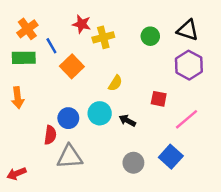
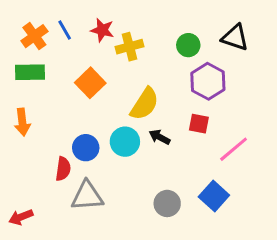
blue line: (51, 46) -> (65, 30), moved
purple hexagon: (189, 65) -> (208, 81), moved
yellow semicircle: (115, 83) -> (145, 104), size x1.6
black arrow: (127, 121) -> (160, 137), moved

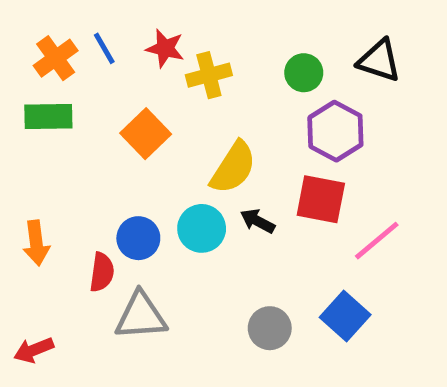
orange arrow: (22, 122) -> (36, 243), moved
red square: (199, 124) -> (321, 199), size x1.5

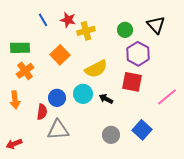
orange cross: (56, 58) -> (25, 71), moved
black triangle: (379, 61) -> (156, 25), turned 30
yellow semicircle: (233, 168) -> (96, 69), turned 30
black arrow: (258, 221) -> (106, 99), moved
pink line: (377, 241) -> (167, 97), moved

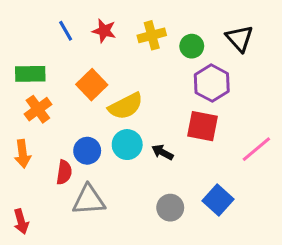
yellow cross: (86, 31) -> (152, 35), moved
yellow semicircle: (96, 69) -> (126, 106), moved
red arrow: (14, 144) -> (21, 221), turned -84

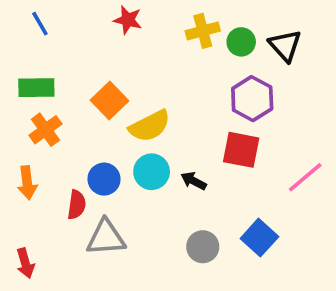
blue line: (66, 31) -> (40, 24), moved
red star: (104, 31) -> (128, 20), moved
yellow cross: (152, 35) -> (203, 31), moved
green circle: (192, 46) -> (241, 42), moved

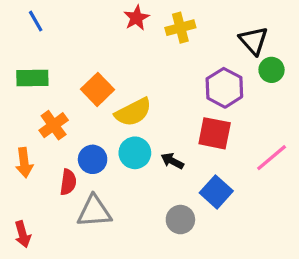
red star: (128, 20) -> (136, 18), moved, turned 30
green circle: (241, 42) -> (272, 70), moved
orange cross: (45, 130) -> (54, 125), moved
blue square: (259, 238) -> (216, 192), moved

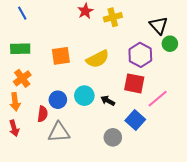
orange square: (97, 89) -> (61, 56), turned 36
yellow semicircle: (133, 112) -> (98, 59), moved
orange cross: (54, 125) -> (22, 78), moved
pink line: (272, 158) -> (158, 99), moved
red arrow: (23, 234) -> (14, 128), moved

